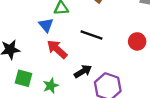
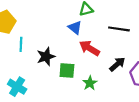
green square: (23, 78) -> (67, 71), moved

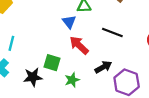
cyan line: (21, 44) -> (11, 43), moved
black star: (46, 57) -> (33, 77), moved

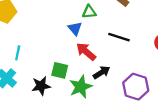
black arrow: (103, 67) -> (102, 72), moved
green star: (72, 80) -> (81, 87), size x1.5

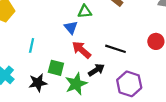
black line: (119, 37) -> (115, 49), moved
cyan line: (18, 53) -> (32, 45), moved

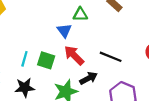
cyan line: (32, 45) -> (24, 59), moved
green square: (56, 68) -> (46, 60), moved

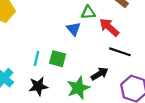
red arrow: (74, 55) -> (109, 27), moved

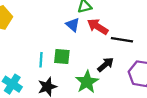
red arrow: (109, 27) -> (98, 27), moved

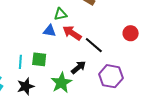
blue triangle: (73, 25) -> (50, 31), turned -32
black line: (122, 40) -> (94, 45), turned 30

